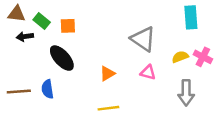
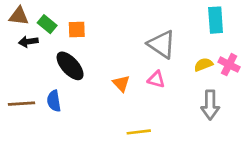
pink triangle: (148, 72) -> (156, 79), moved
orange triangle: (107, 74) -> (121, 83), turned -42
yellow line: (108, 108) -> (139, 132), moved

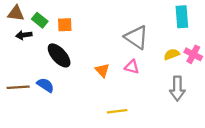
blue semicircle: (54, 101) -> (45, 85), turned 132

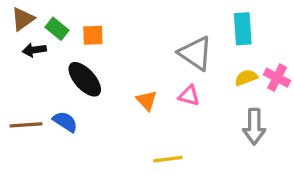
brown triangle: (16, 13) -> (23, 19), turned -42
cyan rectangle: (182, 17) -> (243, 29), moved

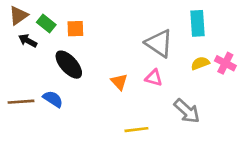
black arrow: (34, 50) -> (28, 41), turned 36
gray arrow: (254, 127) -> (187, 111), moved, turned -48

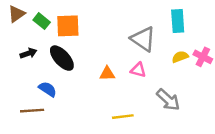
orange square: (75, 29) -> (68, 26), size x1.5
black arrow: (28, 41) -> (28, 53), moved, turned 133
orange triangle: (119, 82) -> (107, 74), turned -49
brown line: (21, 102) -> (32, 111), moved

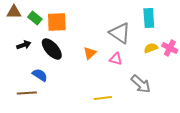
brown triangle: (16, 14) -> (14, 12), turned 35
orange triangle: (107, 74) -> (90, 53), moved, turned -40

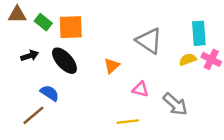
cyan rectangle: (149, 18) -> (199, 33), moved
pink triangle: (116, 59) -> (140, 89), moved
brown line: (27, 93) -> (33, 115), turned -36

